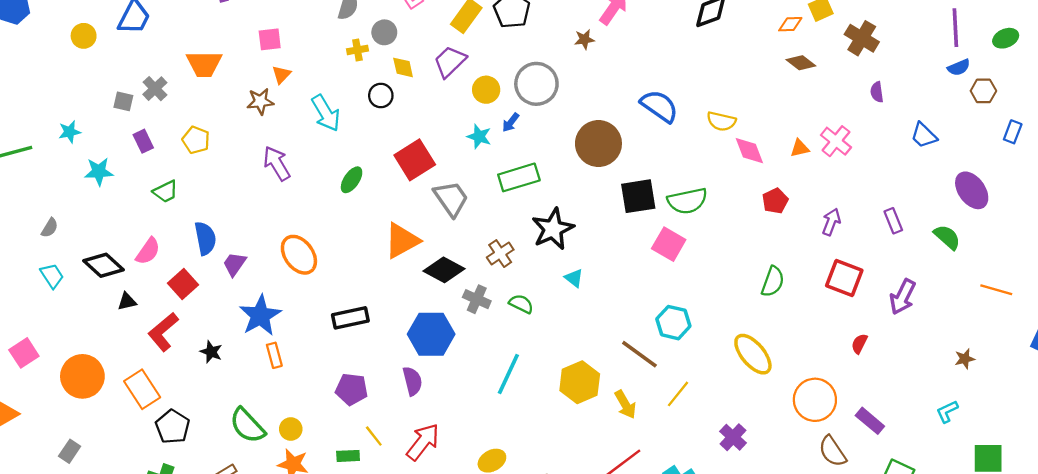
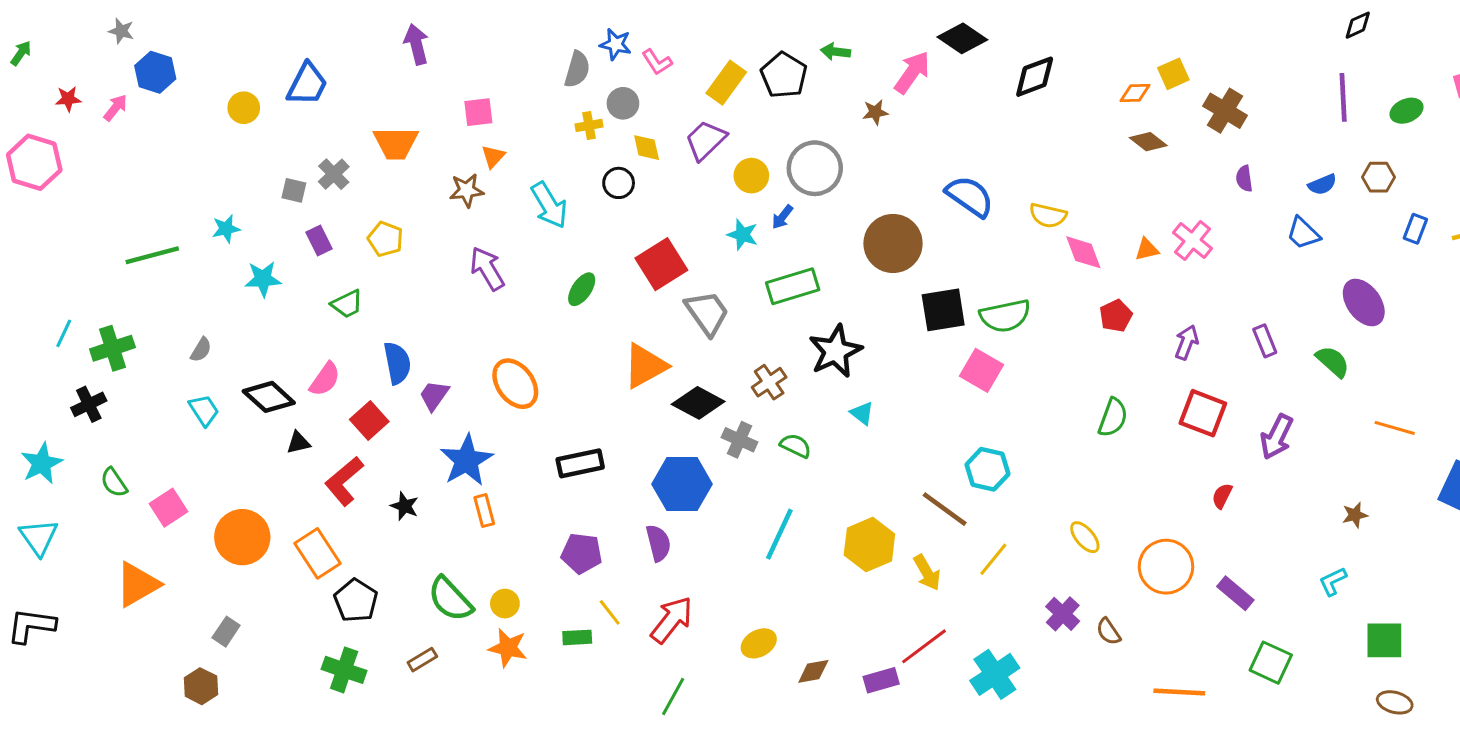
blue semicircle: (959, 67) -> (1322, 184), moved
yellow ellipse: (753, 354) -> (1085, 537), moved, size x0.6
brown semicircle: (832, 451) -> (1108, 632), moved, size x0.7

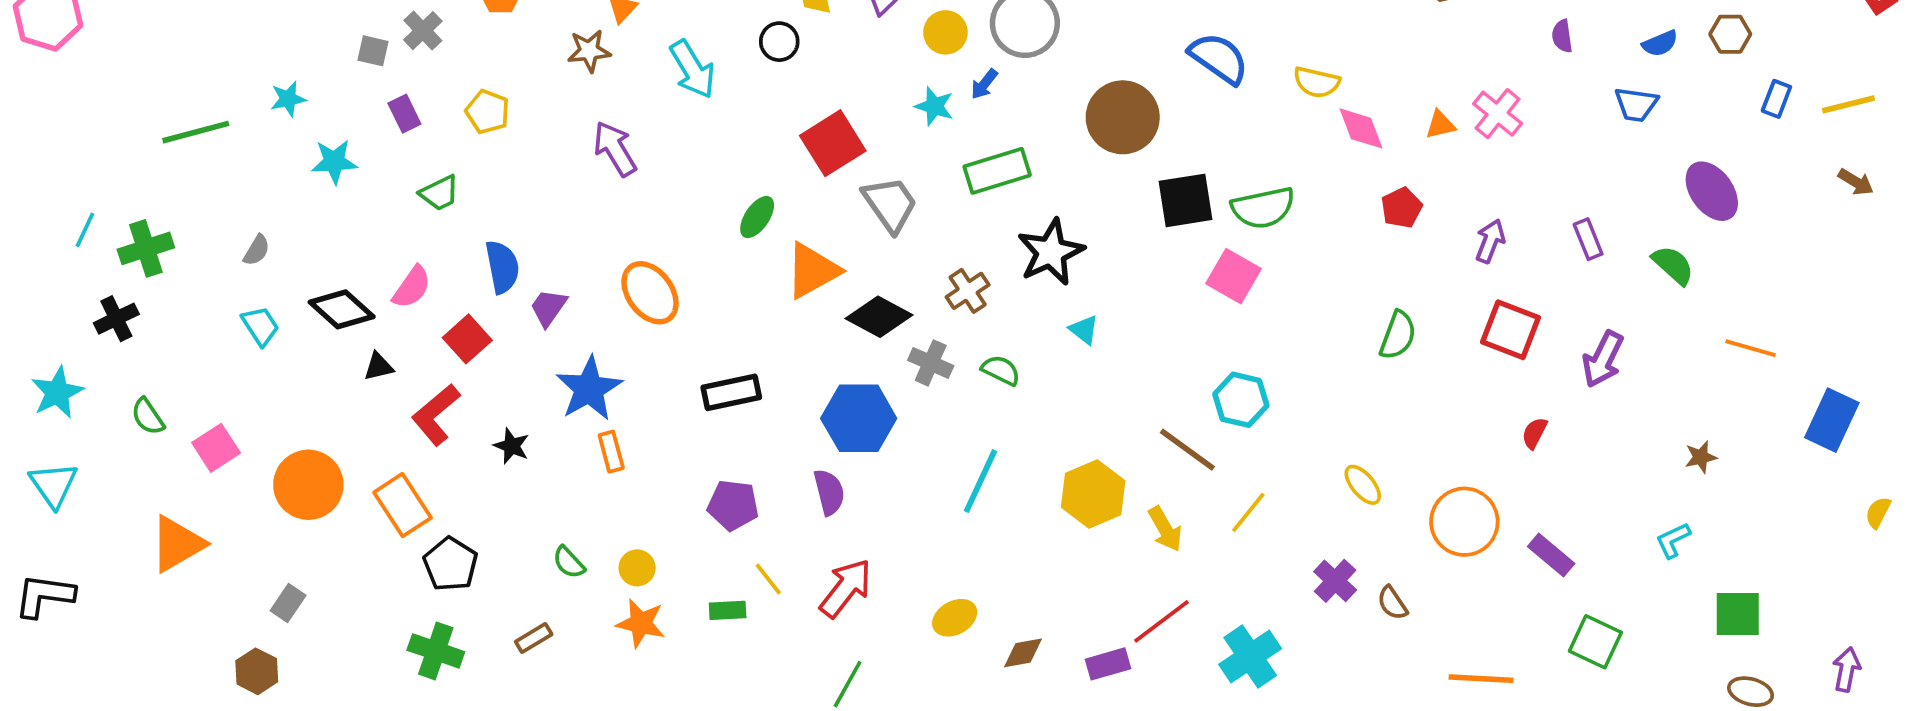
blue trapezoid: (1303, 233) -> (1636, 104), turned -36
green ellipse: (582, 289) -> (757, 217), moved
green semicircle: (450, 599) -> (569, 562), size x0.6

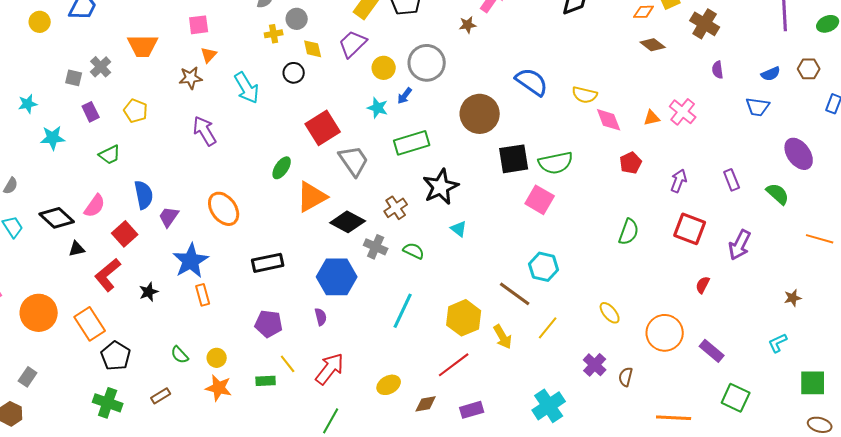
black star: (512, 446) -> (149, 292), turned 30
purple semicircle: (829, 492) -> (321, 317), size x0.7
brown semicircle: (1392, 603) -> (626, 377), turned 48
red line: (1162, 621) -> (454, 365), moved

